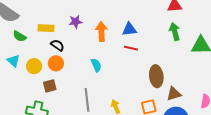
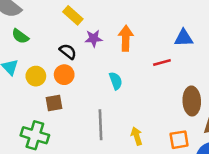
purple star: (76, 22) -> (94, 38), moved
yellow rectangle: (46, 28) -> (73, 15), moved, turned 35
blue triangle: (129, 29) -> (184, 38), moved
red line: (131, 48) -> (162, 63), turned -32

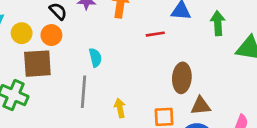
cyan semicircle: (116, 81) -> (95, 58), moved
brown square: (54, 103) -> (37, 64), size x1.6

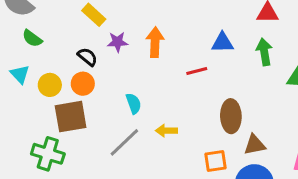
gray line: (83, 92) -> (124, 142), turned 48
yellow arrow: (120, 108) -> (166, 131), moved, turned -72

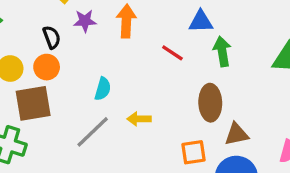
green arrow: (264, 52) -> (222, 51), moved
black semicircle: (87, 57) -> (52, 37), turned 30
red line: (197, 71) -> (172, 53), turned 48
cyan semicircle: (134, 103) -> (103, 89), turned 36

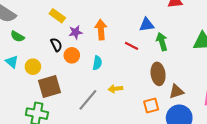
orange circle: (47, 67) -> (72, 55), moved
cyan semicircle: (103, 89) -> (97, 63), moved

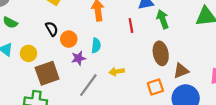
purple star: (76, 32) -> (78, 58), moved
red line: (131, 46) -> (131, 26), turned 56

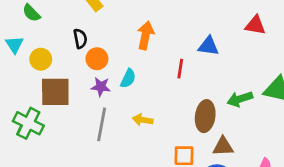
green arrow: (163, 19) -> (240, 99), moved, turned -108
gray line: (88, 85) -> (102, 124), turned -45

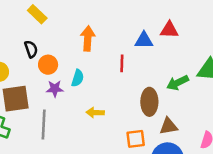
red triangle: (255, 25) -> (169, 30), moved
gray line: (102, 124) -> (44, 125), moved

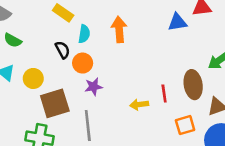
red line: (122, 63) -> (164, 94), moved
cyan semicircle: (78, 78) -> (84, 34), moved

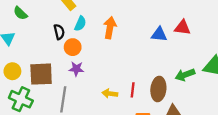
yellow circle: (33, 78) -> (12, 71), moved

